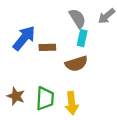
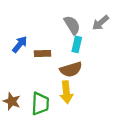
blue arrow: (24, 38) -> (20, 44), size x0.7
yellow arrow: (72, 103) -> (66, 92), moved

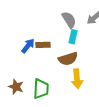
blue arrow: (20, 44) -> (28, 46), moved
yellow arrow: (66, 92) -> (77, 79), moved

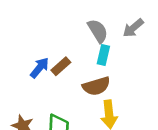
brown rectangle: (43, 45) -> (61, 66), turned -40

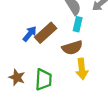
brown rectangle: (61, 66) -> (46, 33), size x1.5

